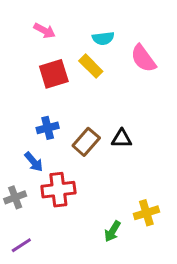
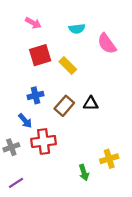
yellow rectangle: (91, 66) -> (68, 65), moved
green arrow: (112, 231) -> (84, 173), turned -49

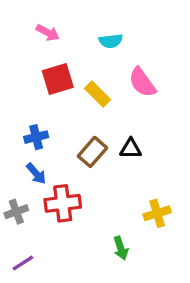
pink semicircle: (107, 44) -> (142, 82), moved
blue cross: (36, 95) -> (36, 137), moved
yellow cross: (109, 159) -> (157, 213), moved

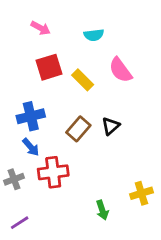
blue cross: (36, 137) -> (31, 116), size x1.4
black triangle: (131, 149) -> (111, 126), turned -42
yellow cross: (157, 213) -> (141, 193), moved

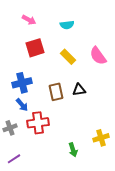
pink semicircle: (120, 70) -> (98, 56), moved
yellow rectangle: (83, 80) -> (68, 57), moved
black triangle: (111, 126) -> (79, 90), turned 32
brown rectangle: (78, 129) -> (56, 92), turned -54

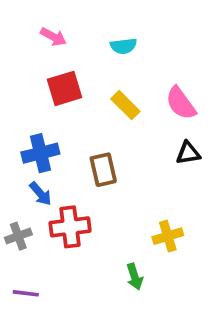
black triangle: (79, 90) -> (188, 153), moved
yellow cross: (101, 138) -> (168, 236), moved
purple line: (14, 159) -> (26, 293), turned 40

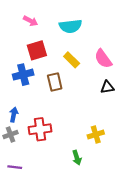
cyan semicircle: (124, 46) -> (70, 26), size x1.5
blue cross: (40, 153) -> (23, 75), moved
brown rectangle: (103, 170) -> (55, 82), moved
blue arrow: (40, 194) -> (14, 115), moved, turned -128

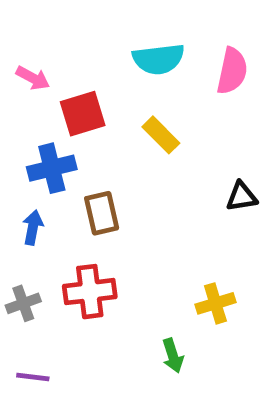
pink arrow: (31, 21) -> (33, 78), moved
pink semicircle: (103, 59) -> (232, 71), moved, turned -132
brown rectangle: (55, 82) -> (102, 213), moved
blue arrow: (14, 115) -> (33, 227), moved

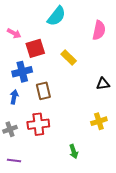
cyan semicircle: (159, 59) -> (56, 16), moved, turned -45
yellow cross: (215, 303) -> (99, 121), moved

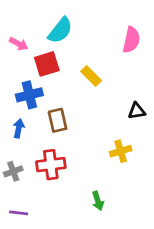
cyan semicircle: (56, 16) -> (60, 30), moved
yellow cross: (99, 121) -> (121, 151), moved

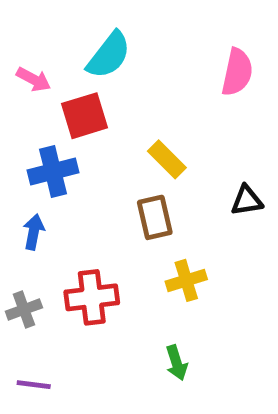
yellow rectangle: (91, 76) -> (167, 159), moved
brown rectangle: (58, 120) -> (155, 217), moved
yellow cross: (121, 151) -> (186, 280), moved

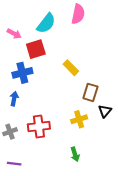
pink semicircle: (237, 72) -> (78, 14), moved
black triangle: (247, 201) -> (105, 111), moved, turned -40
brown rectangle: (155, 217) -> (90, 92), moved, turned 30

